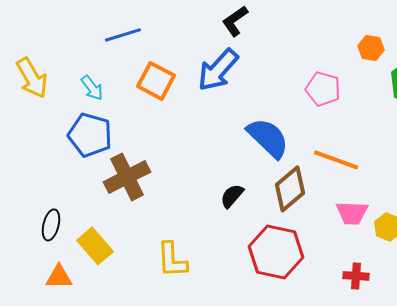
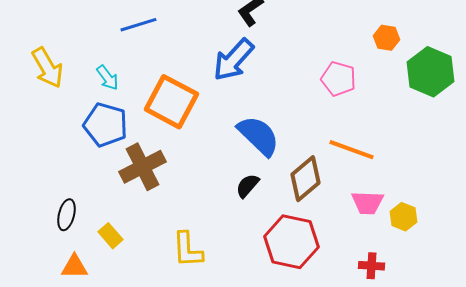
orange square: (156, 81) -> (171, 102), moved, size x1.4
blue semicircle: (268, 138) -> (258, 136), moved
yellow rectangle: (95, 246) -> (110, 236), size x0.7

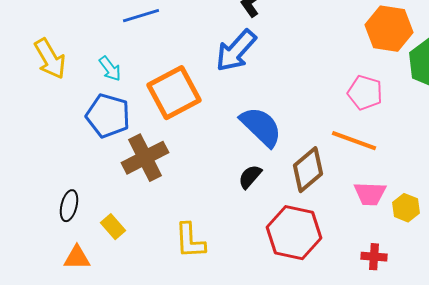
orange hexagon: (386, 38) -> (389, 29), size x1.8
pink pentagon: (338, 79) -> (365, 93), moved
orange square: (171, 102) -> (174, 93), turned 34

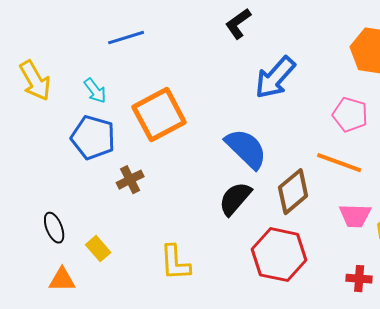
blue arrow: (236, 51) -> (275, 78), moved
brown cross: (145, 158) -> (130, 180), size x0.6
black semicircle: (250, 177) -> (235, 199), size x1.4
black ellipse: (69, 206) -> (54, 228), turned -36

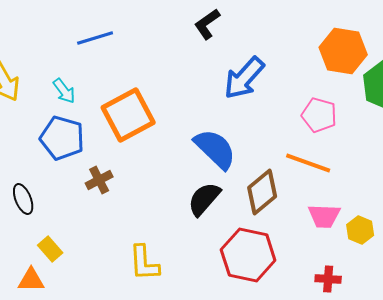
black ellipse: (54, 228) -> (23, 199), moved
yellow rectangle: (98, 249) -> (50, 249), moved

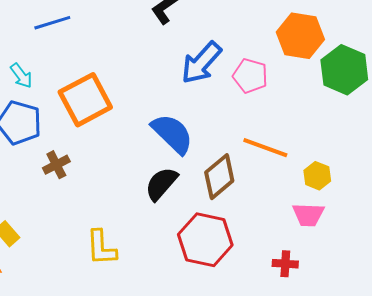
pink pentagon: (319, 115) -> (250, 76), moved
pink trapezoid: (324, 216) -> (308, 215), moved
yellow hexagon: (360, 230) -> (317, 176), moved

